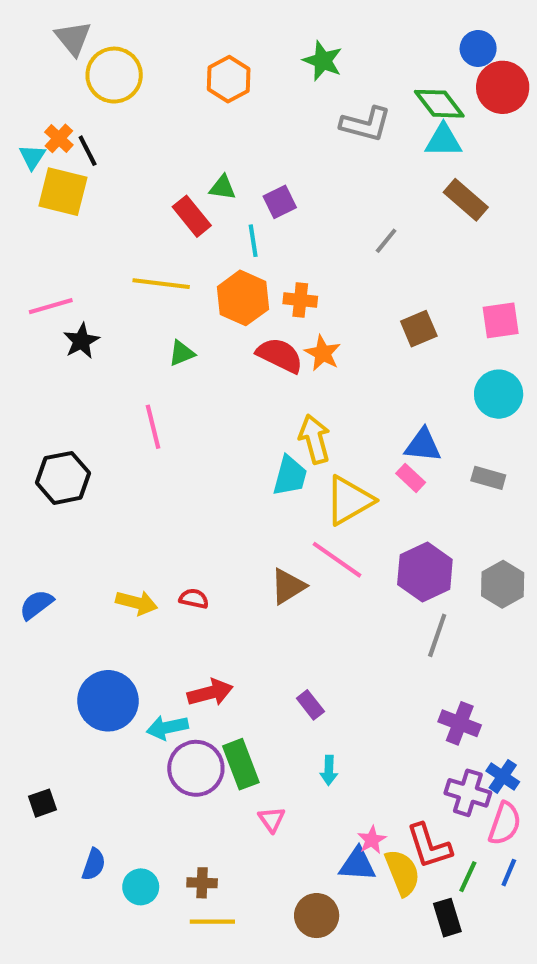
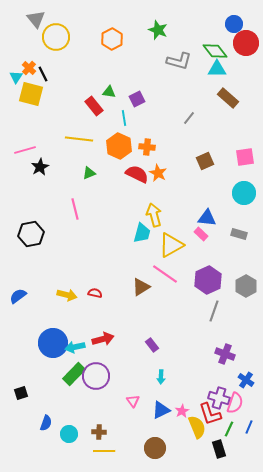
cyan arrow: (167, 727) -> (75, 347), moved
green rectangle: (241, 764) -> (74, 374), moved, turned 65
purple cross: (468, 793) -> (219, 398), moved
pink semicircle: (505, 823) -> (235, 403), moved
blue triangle: (357, 864) -> (161, 410), moved, turned -30

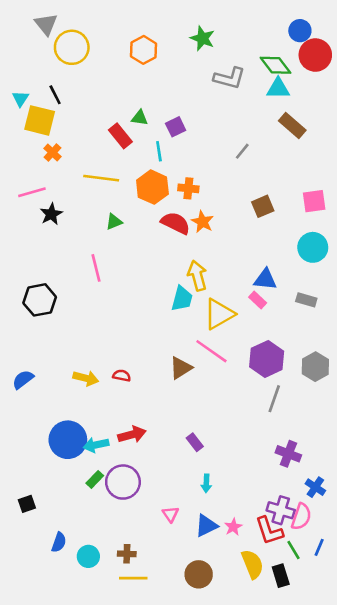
orange cross: (29, 68) -> (52, 152), moved
green rectangle: (74, 374) -> (95, 479), size x0.6
yellow semicircle: (197, 427) -> (252, 564), moved
green line: (229, 429) -> (294, 550), turned -56

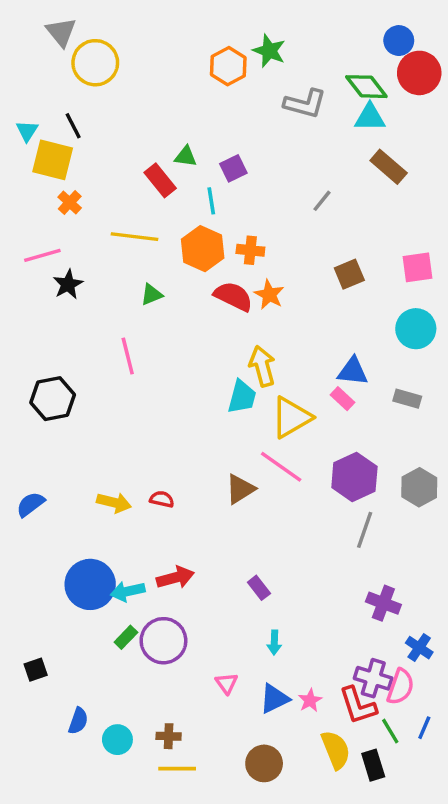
orange hexagon: (143, 50) -> (228, 66), moved

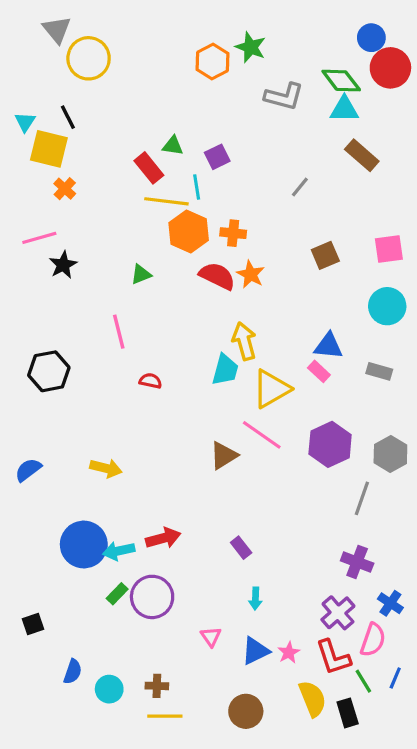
yellow line: (134, 237) -> (166, 201), moved
red semicircle: (162, 499) -> (151, 381), moved
gray line: (365, 530) -> (362, 498), moved
purple cross: (373, 678) -> (338, 613), moved, turned 32

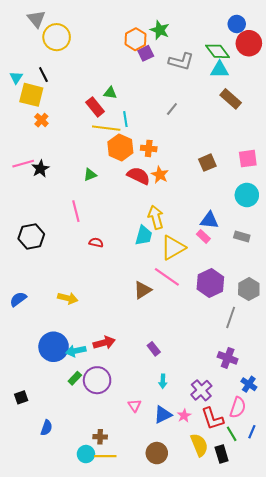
purple square: (217, 157) -> (146, 53), moved
gray line: (300, 187) -> (172, 109), moved
pink line: (39, 238) -> (23, 164), moved
purple cross: (338, 613) -> (201, 390), moved
cyan circle: (109, 689) -> (86, 454), moved

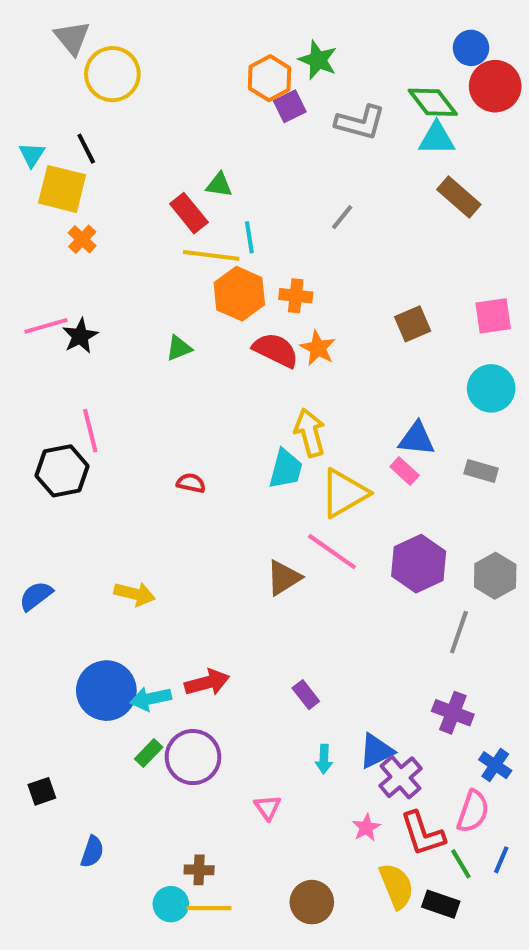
pink line: (76, 211) -> (90, 431), moved
blue triangle: (163, 415) -> (376, 751), moved
black rectangle: (222, 454) -> (441, 904), turned -54

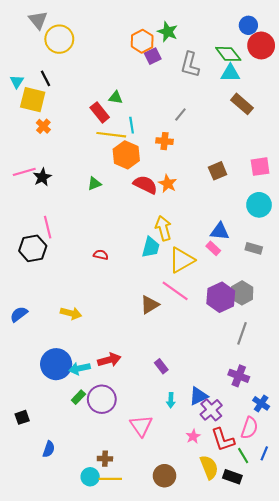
gray L-shape: (360, 122) -> (190, 65), turned 90
orange cross: (296, 296) -> (164, 141), moved
gray hexagon: (495, 576) -> (242, 293), moved
pink triangle: (268, 807) -> (141, 426), size x1.6

